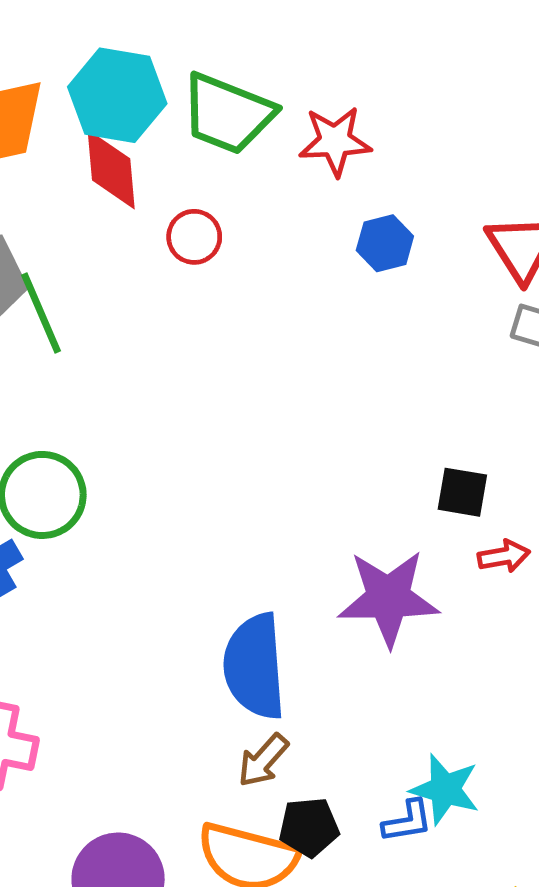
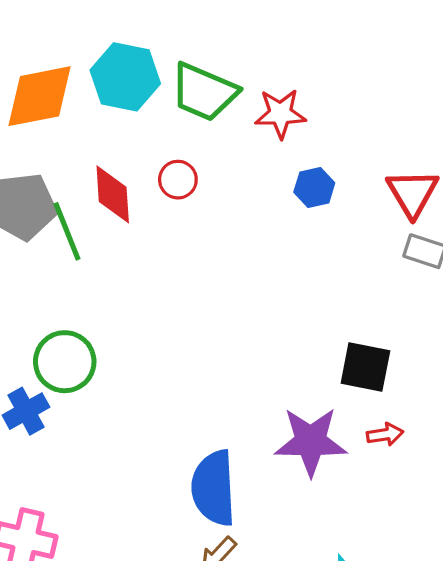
red diamond: (111, 169) -> (113, 194), moved
black square: (462, 492) -> (365, 367), size x1.4
red arrow: (504, 556) -> (385, 434), moved

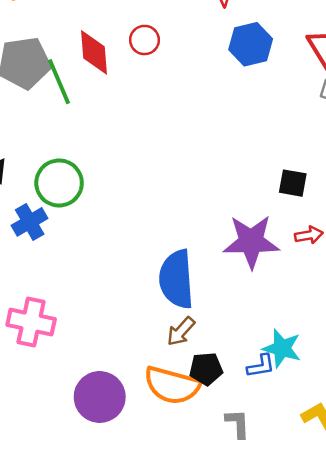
blue hexagon: (314, 187) -> (251, 44), size x1.4
black square: (365, 367) -> (293, 183), size x0.7

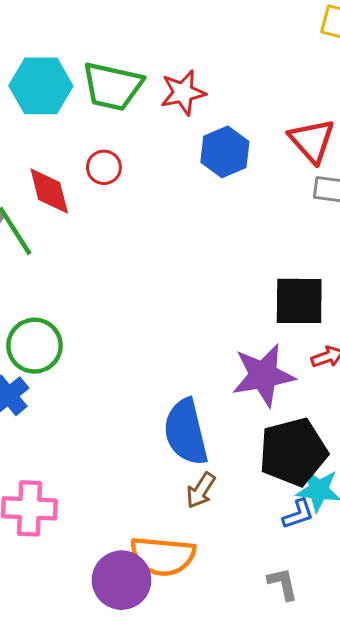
black square: (293, 183) -> (299, 301), size x1.6
black pentagon: (206, 369) -> (293, 452), moved, size x1.8
orange semicircle: (172, 385) -> (163, 556), moved

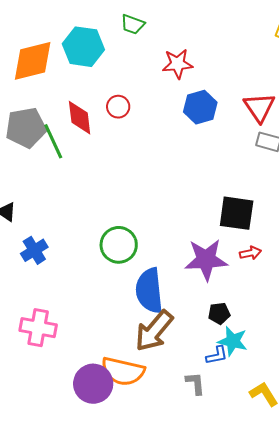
green trapezoid: (112, 86) -> (133, 24), moved, size x0.6
green circle: (35, 346) -> (119, 245), moved
black pentagon: (293, 452) -> (219, 313), size x0.5
brown arrow: (201, 490) -> (154, 331), size x1.8
gray L-shape: (283, 584) -> (195, 383), moved

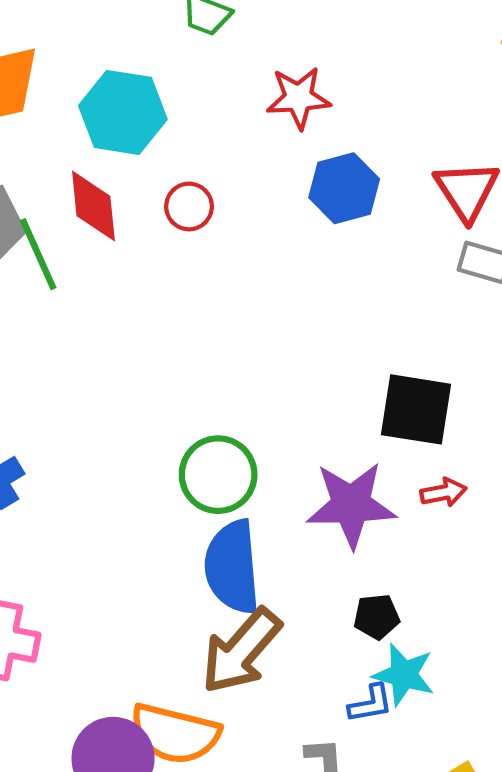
cyan hexagon: (83, 47) -> (123, 112), moved
red circle: (118, 107) -> (189, 206), moved
green circle: (119, 245) -> (218, 475), moved

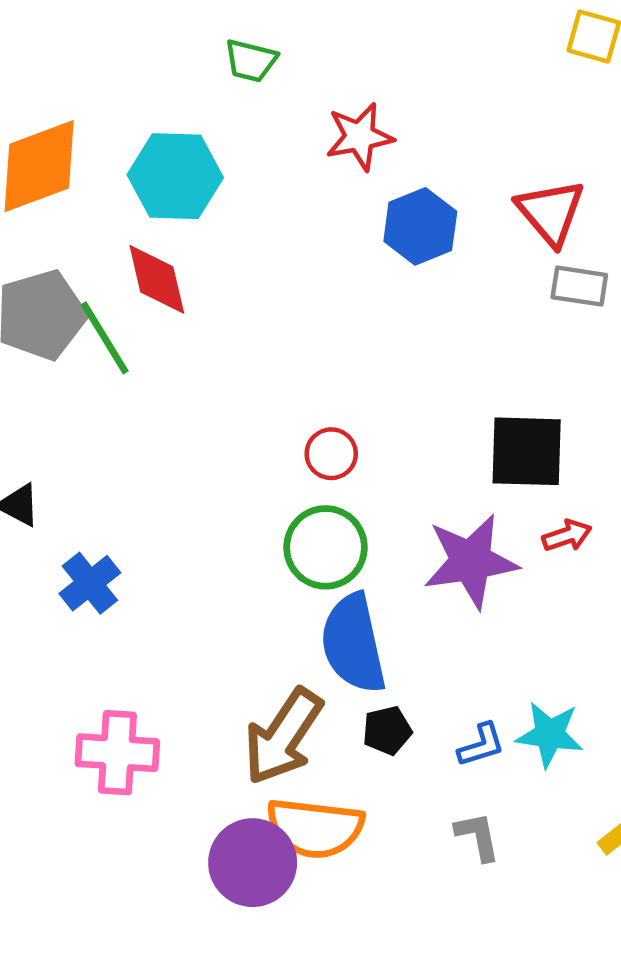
red circle: (189, 206) -> (331, 454), moved
black pentagon: (377, 617) -> (387, 730), moved
brown arrow: (241, 651) -> (283, 736), moved
blue L-shape: (370, 704) -> (481, 745), moved

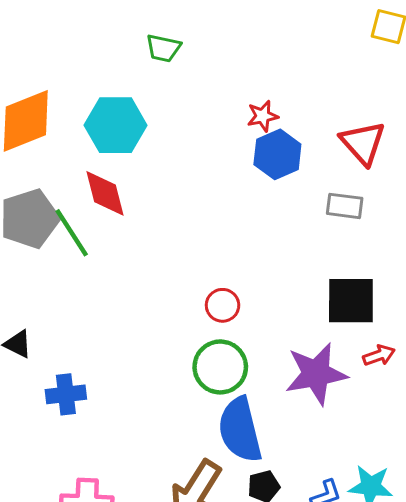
red star: (360, 137) -> (263, 116), moved, size x0.7
gray rectangle: (579, 286) -> (345, 206), moved
blue cross: (90, 583) -> (66, 394), turned 33

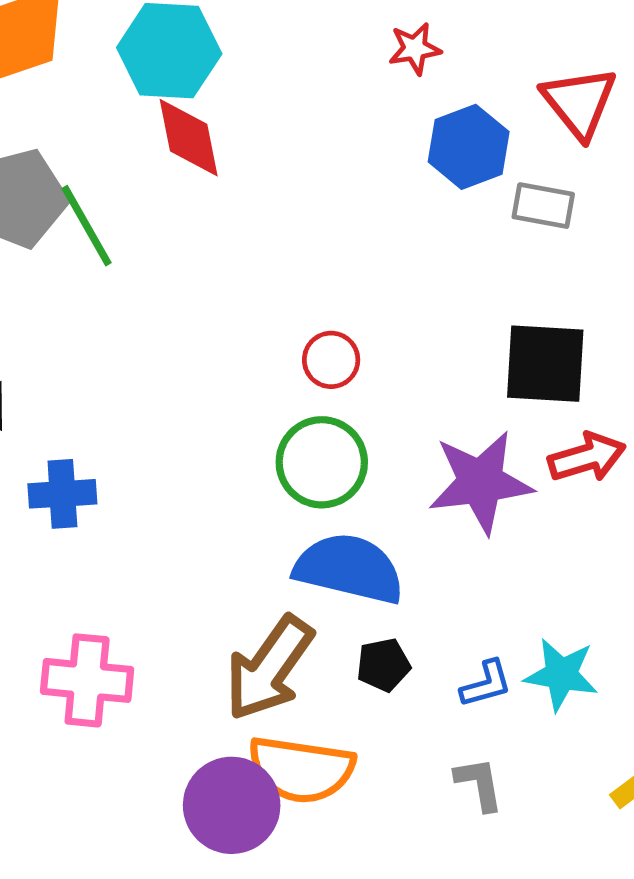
blue hexagon: (277, 154) -> (469, 147), moved
red diamond: (105, 193) -> (189, 138), moved
red arrow: (379, 355) -> (587, 457), size x1.4
blue semicircle: (240, 430) -> (349, 569), turned 114

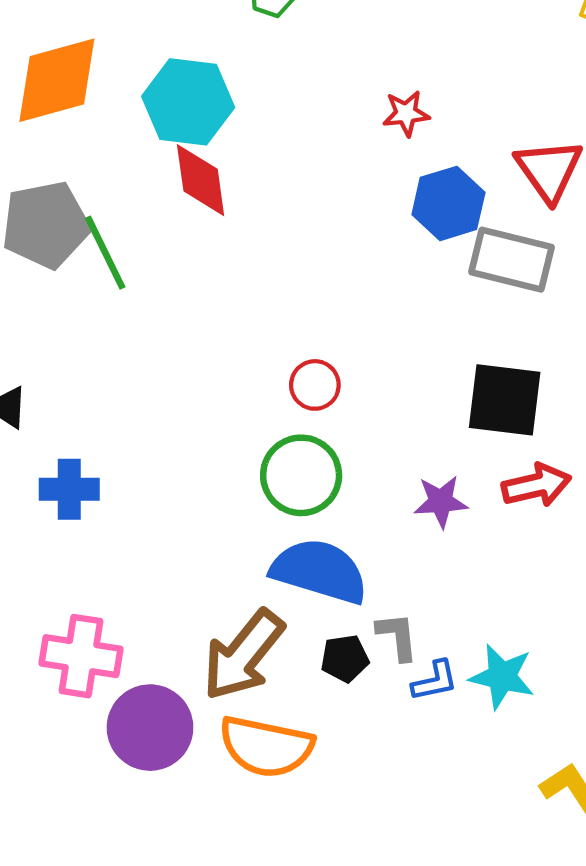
gray rectangle: (543, 206) -> (511, 260), size x1.5
purple star: (480, 482) -> (441, 502), size x0.6
gray L-shape: (479, 784) -> (397, 636), moved
purple circle: (232, 805) -> (150, 728), moved

